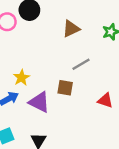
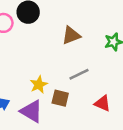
yellow star: (21, 78) -> (39, 85), moved
red triangle: (105, 100) -> (103, 103), moved

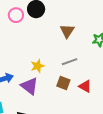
brown triangle: (71, 35) -> (67, 31), turned -42
brown square: (60, 98) -> (63, 83), moved

